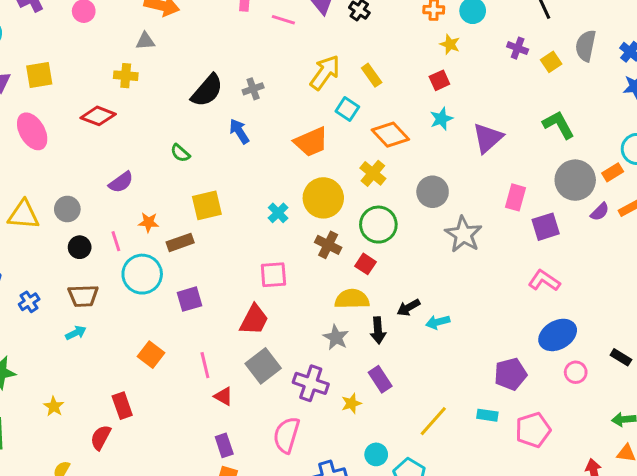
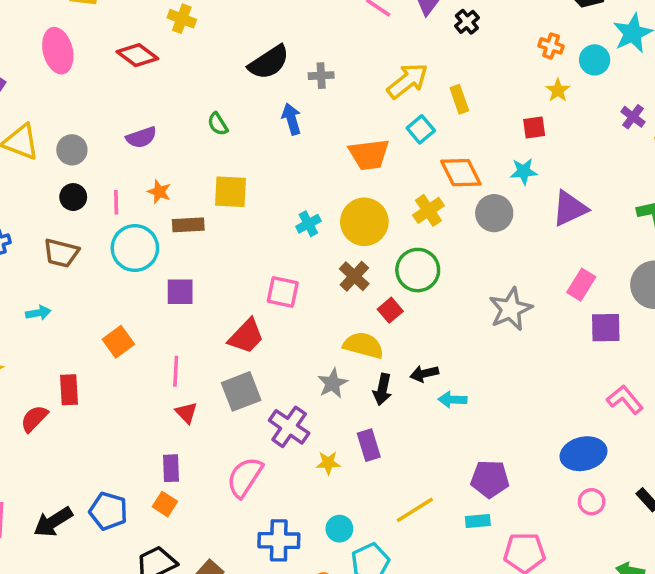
gray circle: (433, 192) -> (494, 213), moved
pink L-shape: (544, 281) -> (625, 400), moved
cyan arrow: (76, 333) -> (38, 313), moved
purple pentagon: (510, 374) -> (490, 479), moved
cyan rectangle: (487, 415) -> (478, 521), turned -30

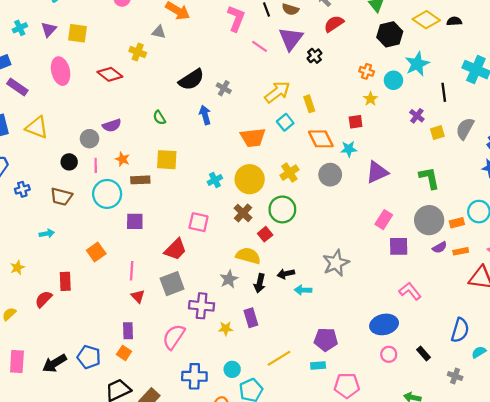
gray cross: (321, 76) -> (224, 88), turned 32
gray circle: (72, 150) -> (90, 139), moved
orange diamond: (461, 173) -> (321, 139), moved
gray star: (510, 309) -> (336, 263), moved
purple cross: (289, 427) -> (202, 306), turned -30

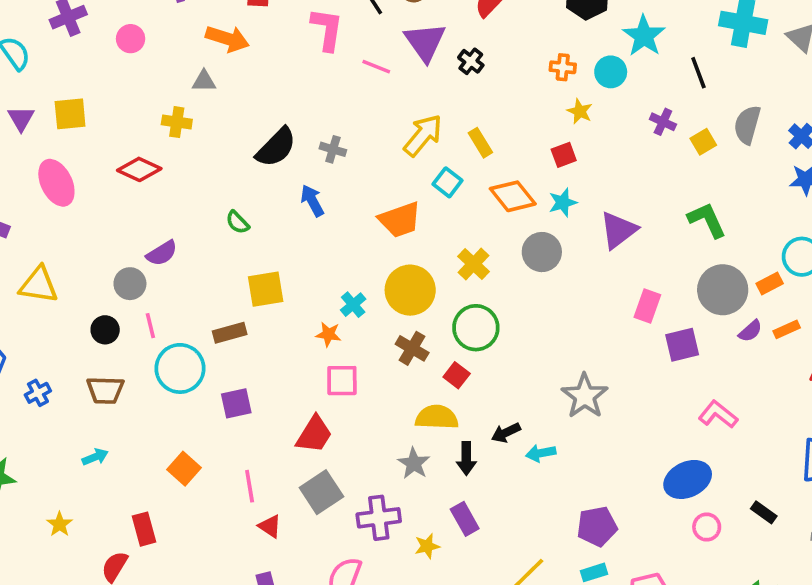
orange star: (122, 159) -> (328, 334), moved

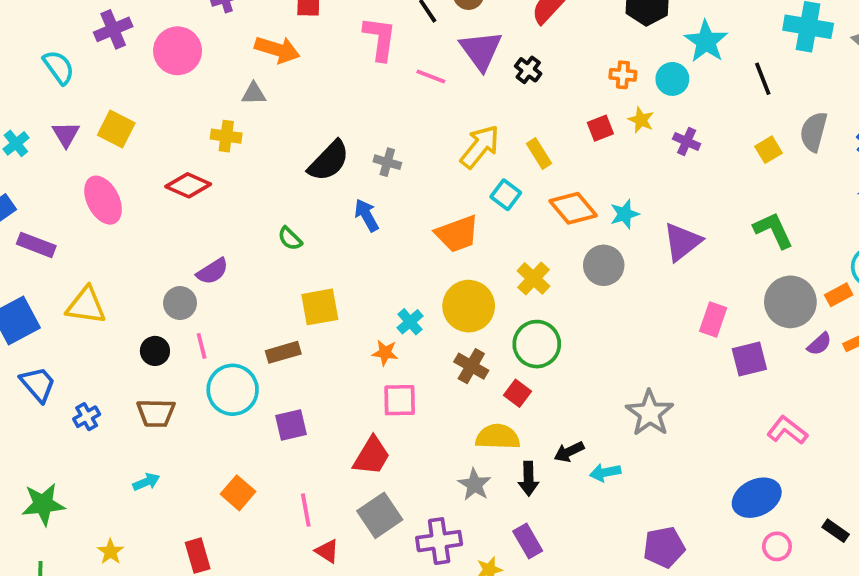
pink circle: (131, 39) -> (178, 51), size x1.6
yellow square: (70, 114) -> (116, 129), turned 33
purple cross: (663, 122) -> (687, 141), moved
red square: (564, 155) -> (600, 128), moved

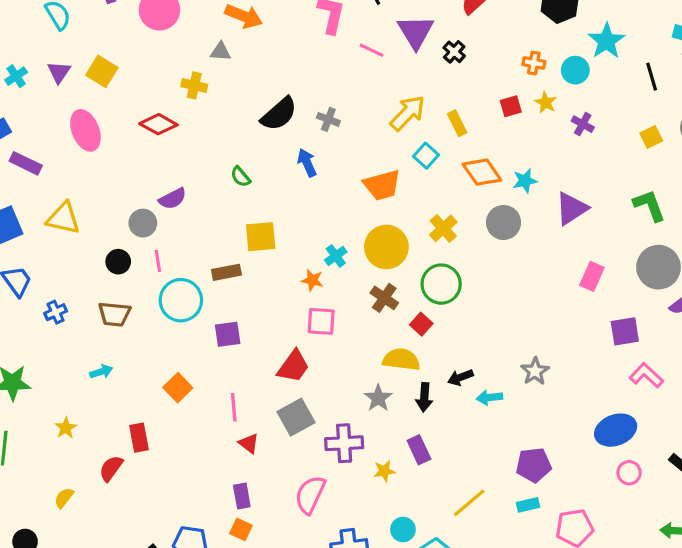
purple square: (749, 359) -> (625, 331), moved
gray star: (650, 413) -> (535, 371), moved, size x0.7

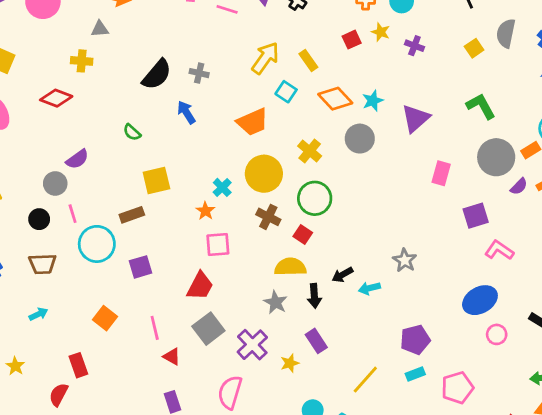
orange star: (312, 280) -> (205, 211), turned 30
purple cross: (344, 443) -> (252, 345), turned -32

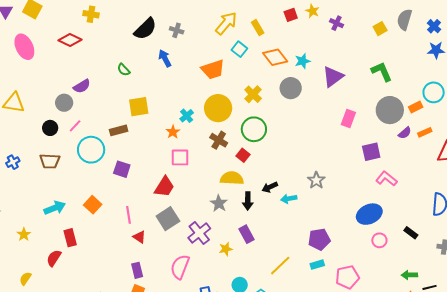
pink line: (73, 214) -> (75, 126), turned 56
purple square: (140, 267) -> (122, 169), turned 30
cyan arrow: (38, 314) -> (55, 208), moved, size x1.5

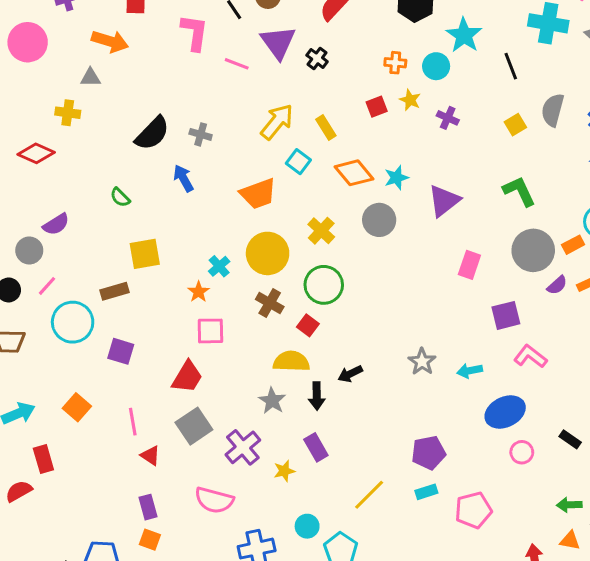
cyan arrow: (289, 199) -> (470, 371), moved
red semicircle: (54, 258) -> (19, 491), turned 30
pink semicircle: (180, 267) -> (214, 500), turned -95

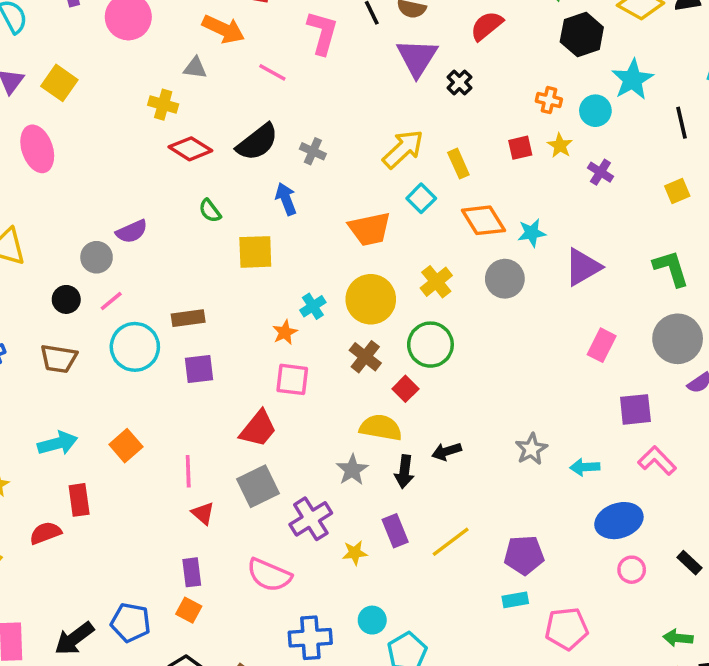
pink line: (237, 64) -> (272, 72), moved
red diamond: (36, 153) -> (190, 149), moved
yellow square: (145, 254) -> (255, 252), moved
purple square: (121, 351) -> (199, 369), moved, turned -32
yellow line: (369, 495) -> (451, 542), moved

